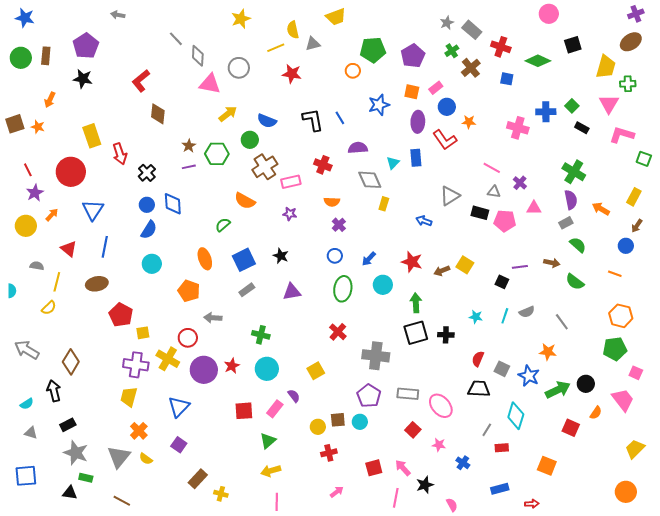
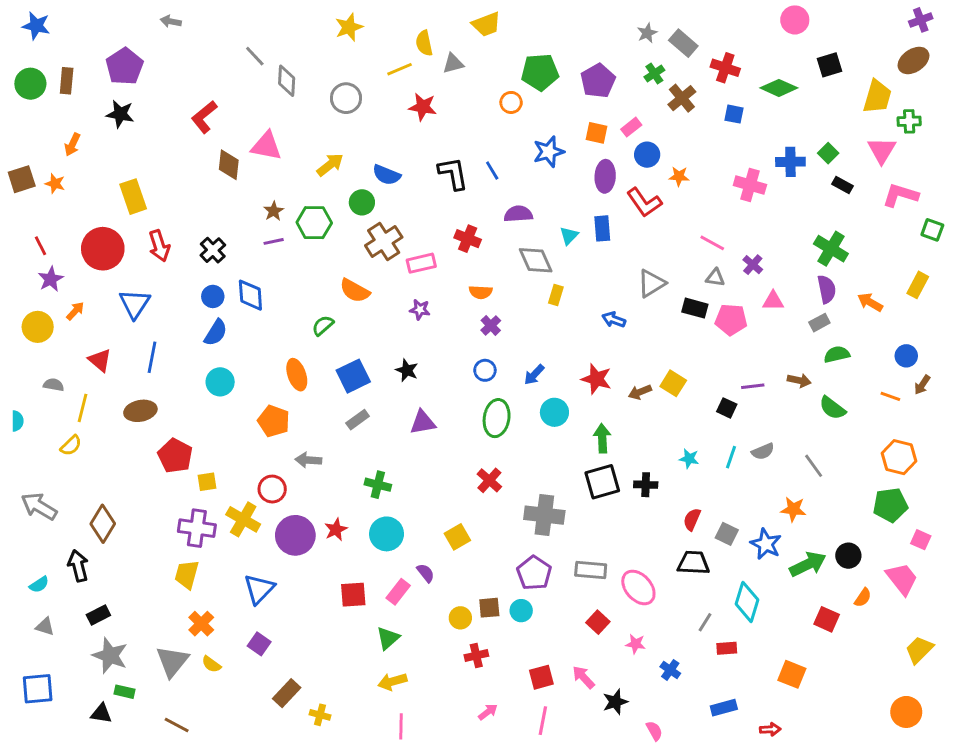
pink triangle: (210, 84) -> (266, 146), moved
red arrow: (120, 154) -> (159, 246), moved
brown arrow: (637, 226) -> (922, 385), moved
green semicircle: (578, 245) -> (837, 354), turned -54
pink line: (396, 498) -> (543, 721), moved

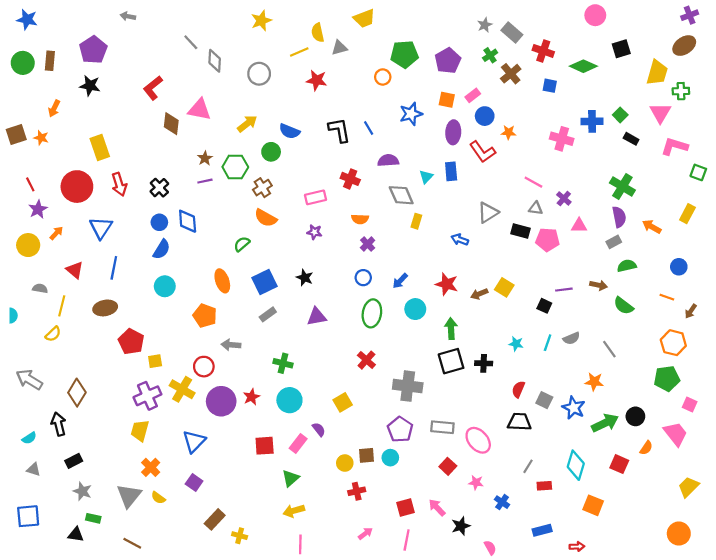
brown cross: (384, 241) -> (262, 188), moved, size x0.7
brown arrow: (922, 385) -> (691, 311), moved
purple cross: (197, 528) -> (147, 396), turned -32
cyan diamond: (747, 602) -> (576, 465), moved
gray star: (110, 655) -> (82, 491), size x0.7

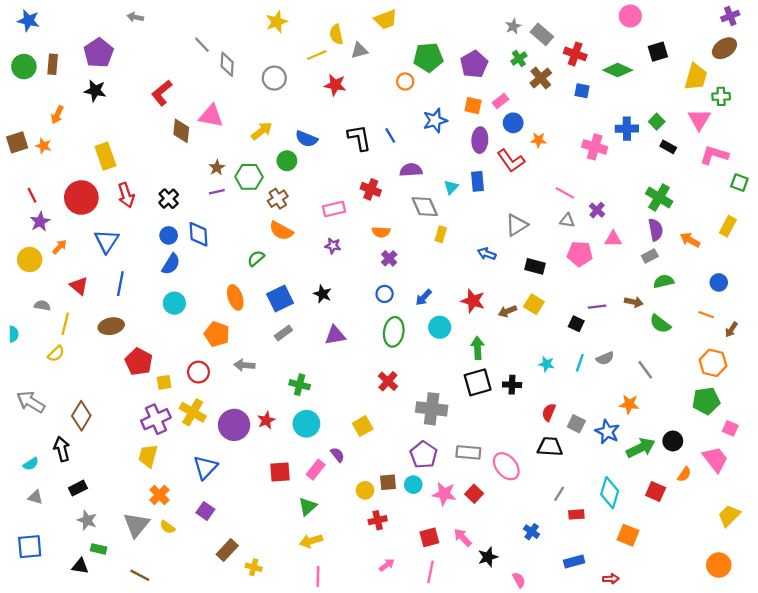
black rectangle: (520, 231) -> (535, 266), moved
red circle: (204, 367) -> (198, 372), moved
pink star: (476, 483) -> (444, 494), moved, size x1.5

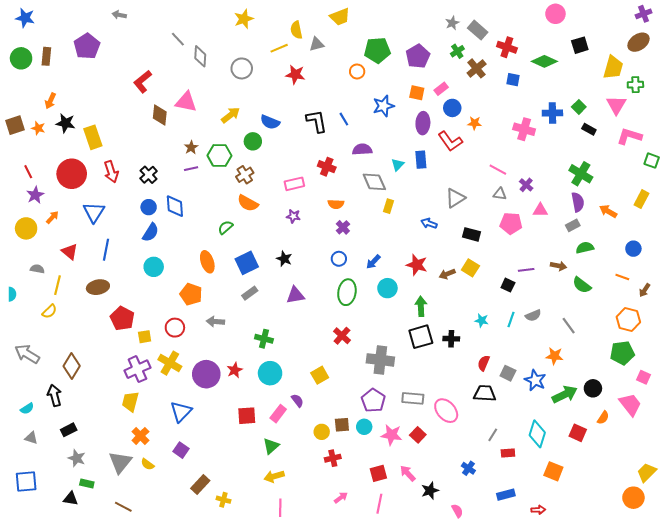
black star: (95, 91) -> (66, 123), moved
yellow trapezoid: (729, 516) -> (647, 472), moved

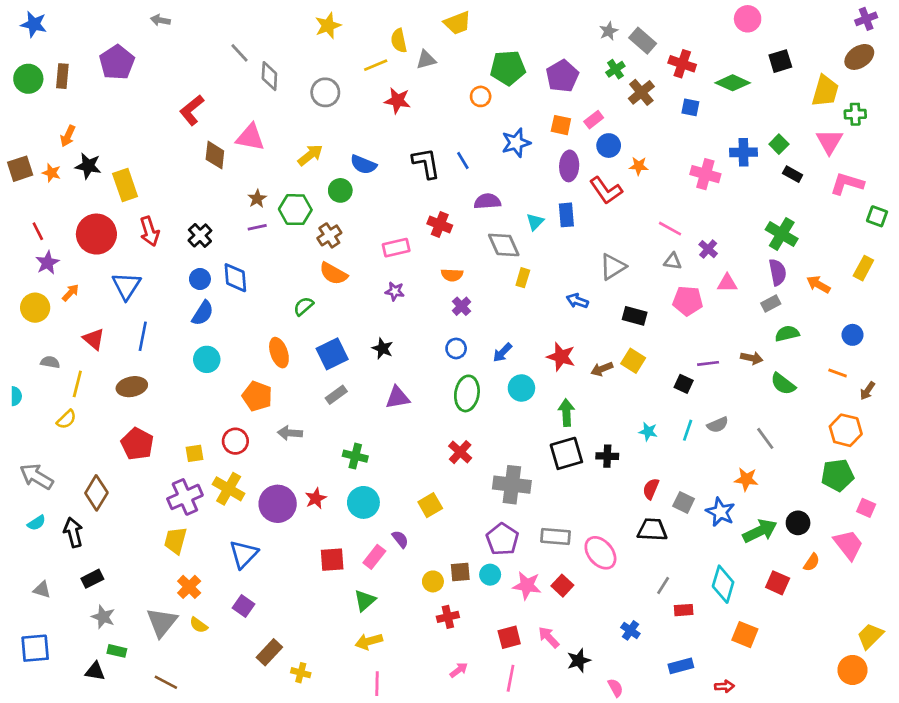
red pentagon: (122, 318) -> (137, 444), moved
cyan semicircle: (27, 409) -> (36, 523), moved

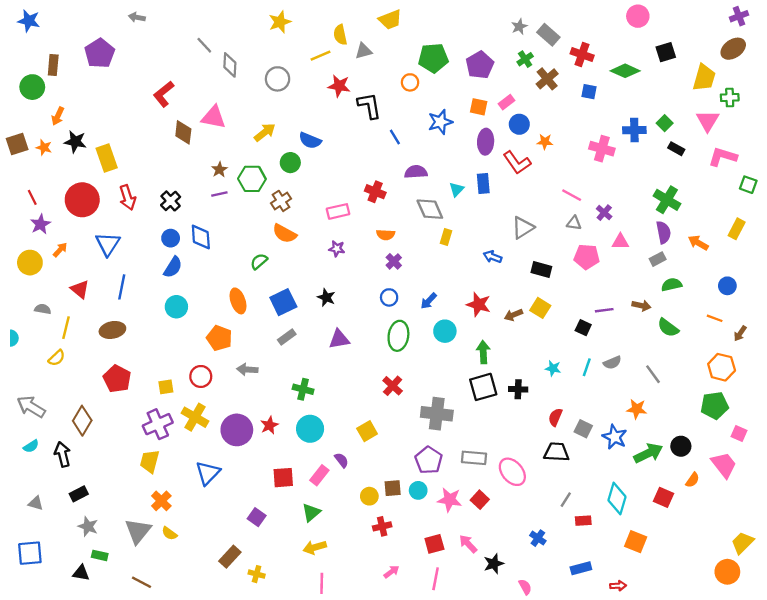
green circle: (28, 79) -> (32, 87), moved
black L-shape: (426, 163) -> (369, 106), moved
purple square: (244, 606) -> (257, 517), moved

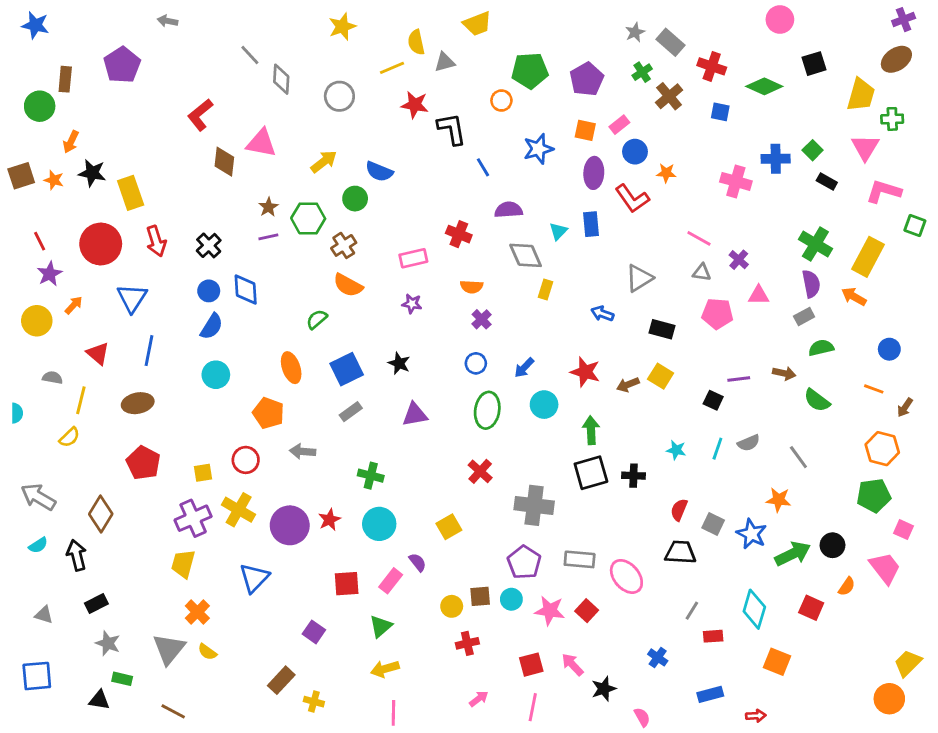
yellow rectangle: (737, 229) -> (868, 257), moved, size x1.5

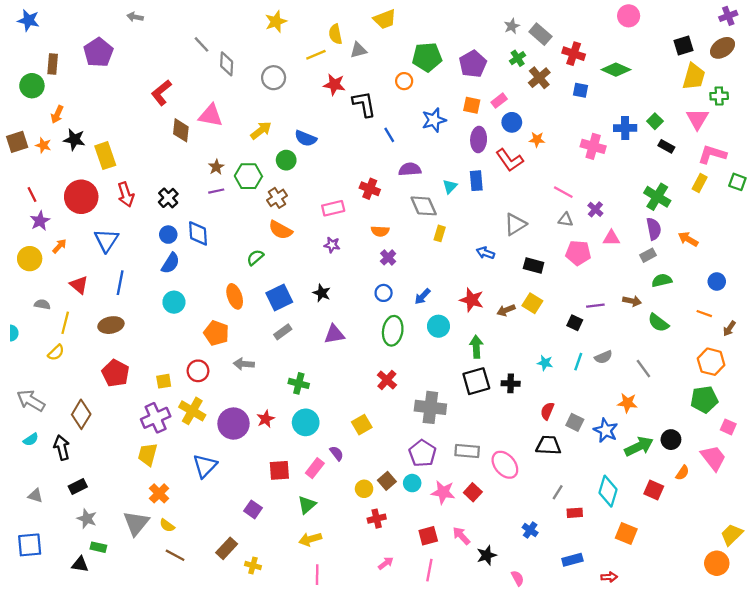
black square: (814, 64) -> (684, 46), moved
yellow rectangle: (868, 257) -> (700, 183), moved, size x0.6
brown square: (480, 596) -> (387, 481), turned -36
brown line: (173, 711) -> (175, 555), moved

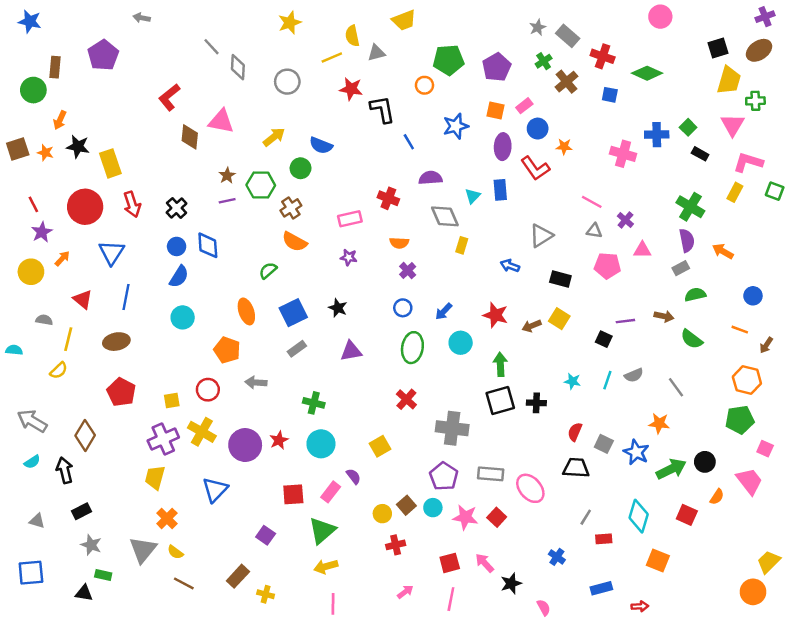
cyan semicircle: (14, 333) -> (14, 350), turned -84
green triangle: (307, 505) -> (322, 530), size x1.4

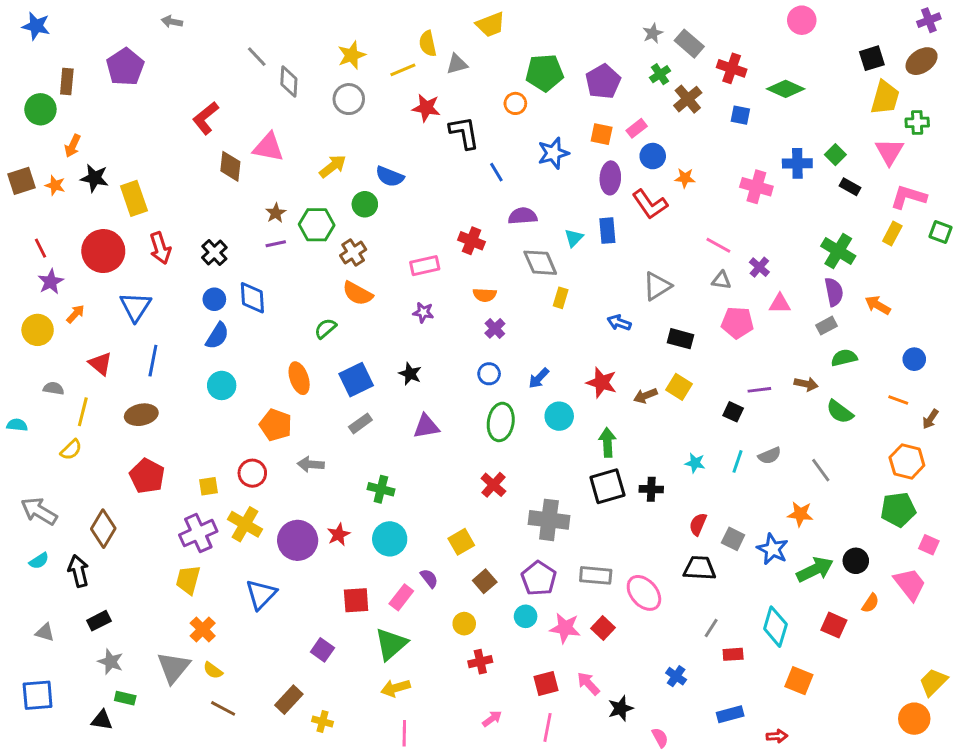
yellow star: (290, 23) -> (352, 55), moved
brown square: (406, 505) -> (485, 581), moved

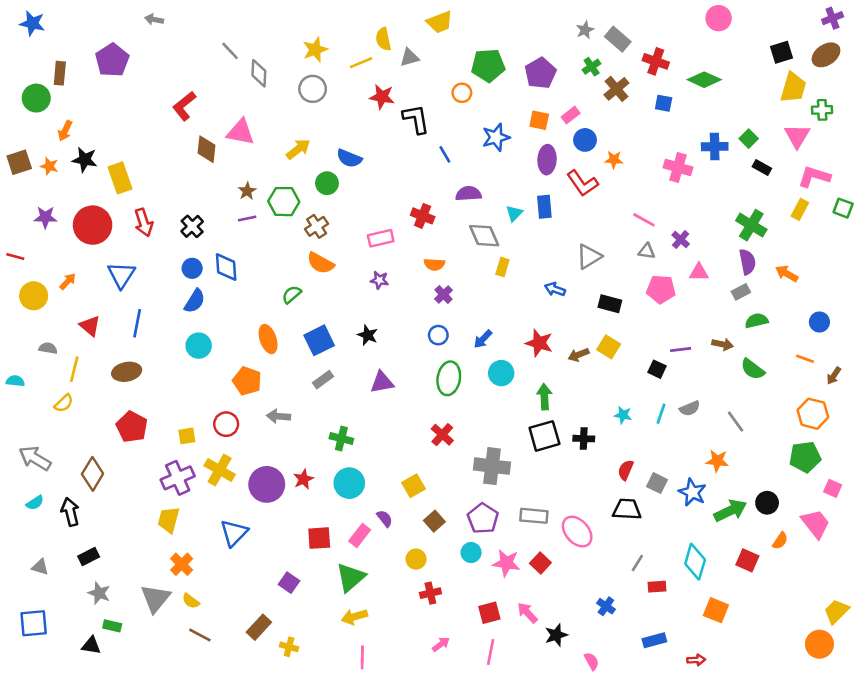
red line: (40, 248) -> (15, 257), moved, turned -48
purple star: (51, 282) -> (45, 217), moved, turned 30

